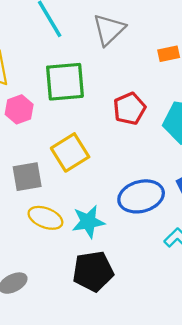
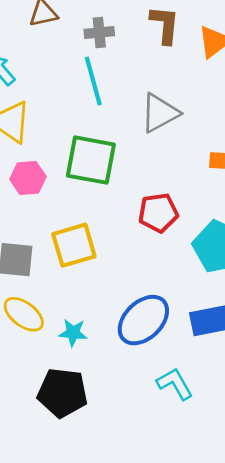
blue ellipse: (141, 196) -> (143, 320), turned -45
cyan star: (88, 222) -> (73, 333), size x0.7

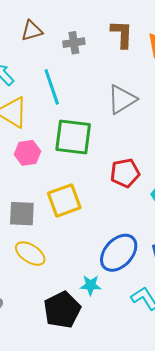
cyan line: (93, 81) -> (52, 87), moved
cyan star: (73, 333) -> (91, 285), moved
black pentagon: (63, 393) -> (62, 310), turned -30

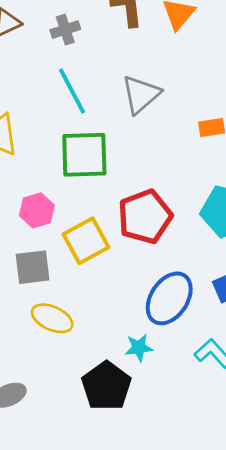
cyan line: (52, 87) -> (72, 91), moved
pink hexagon: (27, 153) -> (37, 210), moved
red pentagon: (125, 173) -> (145, 217), moved, size x1.4

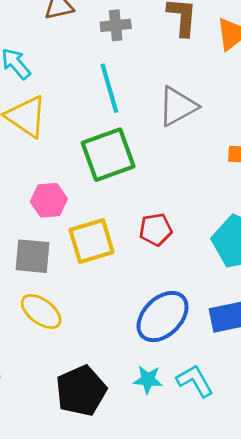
green square: (84, 155) -> (108, 155), turned -30
red pentagon: (145, 217) -> (156, 229), size x0.6
cyan star: (139, 348) -> (148, 380), moved

